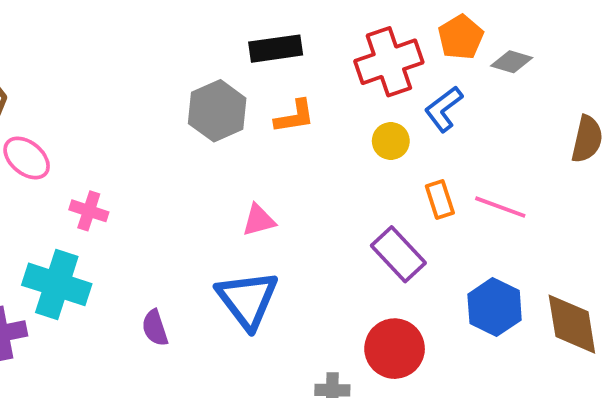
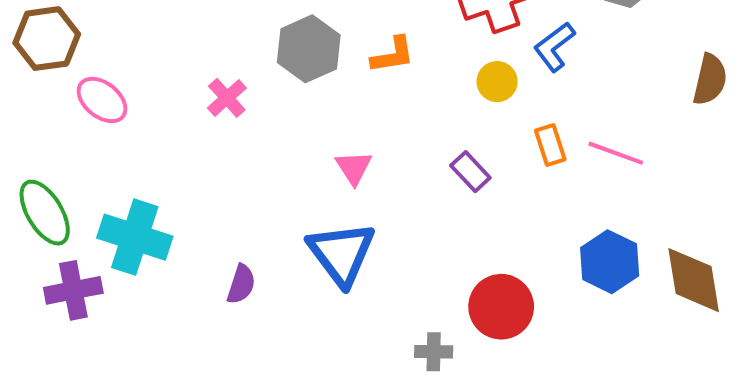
pink cross: (89, 211) -> (227, 98), moved, turned 30
pink triangle: (259, 220) -> (354, 168), turned -48
purple rectangle: (398, 254) -> (470, 172), moved, size x0.7
purple semicircle: (155, 328) -> (241, 284), turned -144

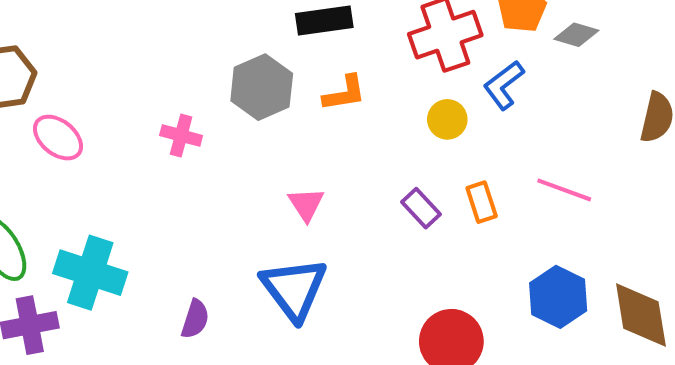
pink cross: (227, 98) -> (181, 136), turned -33
orange rectangle: (550, 145) -> (482, 202), moved

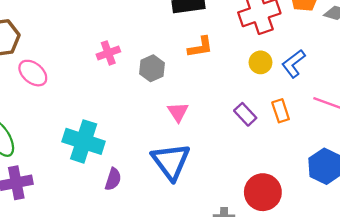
blue L-shape: (504, 85) -> (294, 64), moved
gray hexagon: (262, 87) -> (152, 68), moved, size x0.7
pink cross: (181, 136) -> (108, 53), moved, turned -35
cyan cross: (90, 273) -> (84, 141), moved

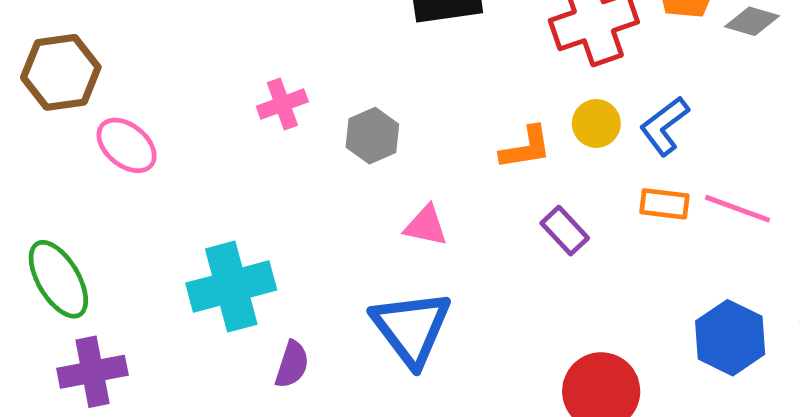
orange L-shape: (200, 47) -> (526, 148), moved
orange rectangle: (281, 111) -> (664, 204), moved, turned -65
pink triangle: (178, 112) -> (426, 226), turned -45
cyan cross: (84, 141) -> (231, 287), turned -33

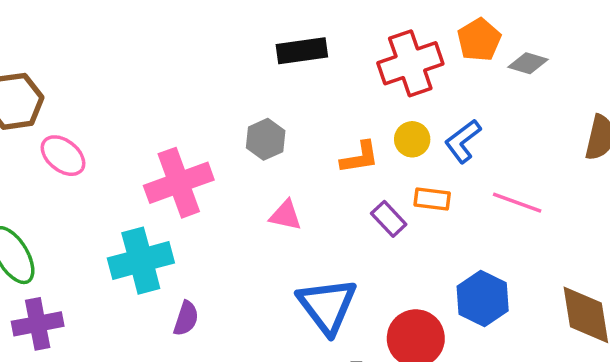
pink cross: (282, 104) -> (179, 183), moved, size x1.8
gray hexagon: (372, 136) -> (266, 139), moved
orange rectangle: (664, 204) -> (432, 199), moved
blue triangle: (411, 328) -> (327, 306), moved
blue hexagon: (730, 338) -> (483, 299), moved

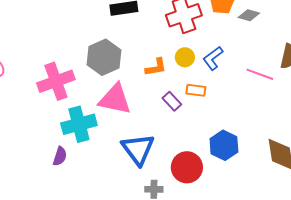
gray hexagon: (266, 139) -> (104, 57), size x1.6
pink line: (517, 203) -> (260, 74), moved
pink triangle: (286, 215) -> (115, 99), size x1.8
cyan cross: (141, 261) -> (79, 124), moved

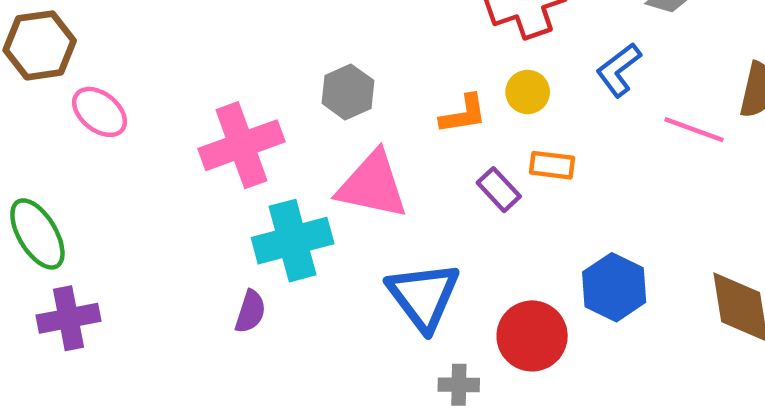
gray hexagon: (104, 57) -> (348, 92), size x0.7
blue L-shape: (213, 58) -> (619, 70), moved

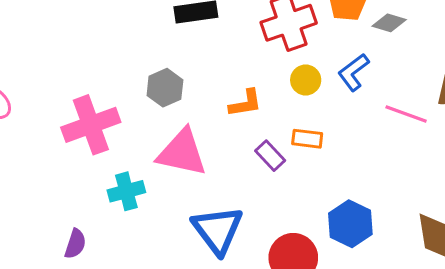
yellow circle: (528, 92) -> (306, 80), moved
cyan cross: (293, 241) -> (126, 191), size x0.7
purple semicircle: (250, 312) -> (75, 244), moved

